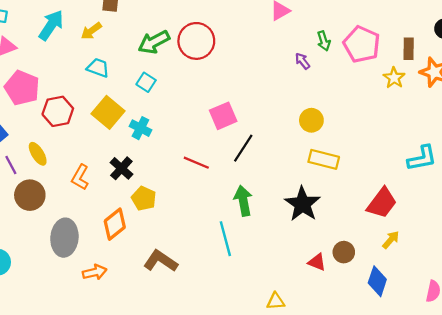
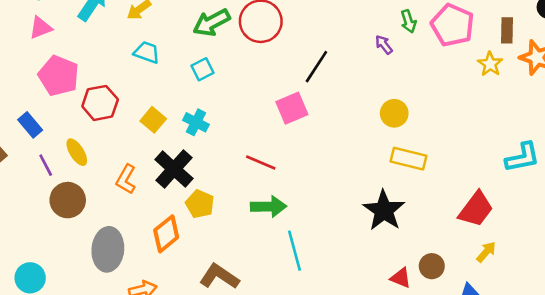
cyan square: (146, 82) -> (202, 69), turned 30
yellow square: (108, 112) -> (153, 120), moved, size x0.7
black line: (243, 148) -> (316, 67), moved
black cross: (121, 168) -> (174, 169), size x1.4
green arrow: (243, 201) -> (269, 207), moved, turned 100

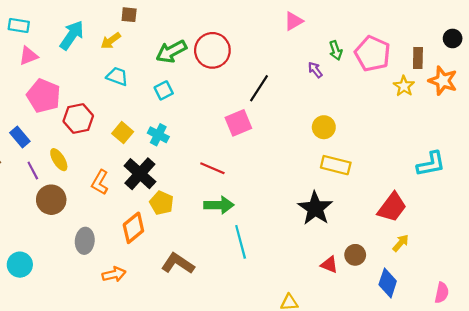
gray ellipse: (108, 249) -> (85, 241), size x0.7

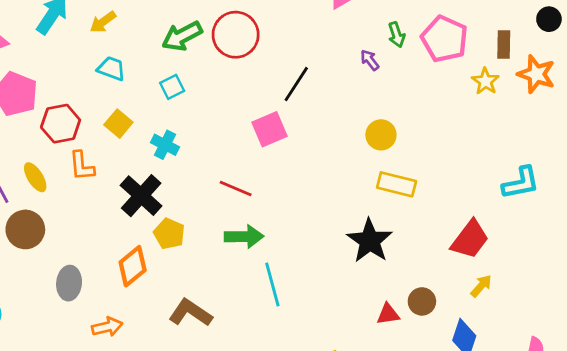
yellow square: (123, 133) -> (118, 124), moved
orange L-shape: (100, 182) -> (82, 166), moved, turned -35
red triangle: (329, 265) -> (388, 314), turned -30

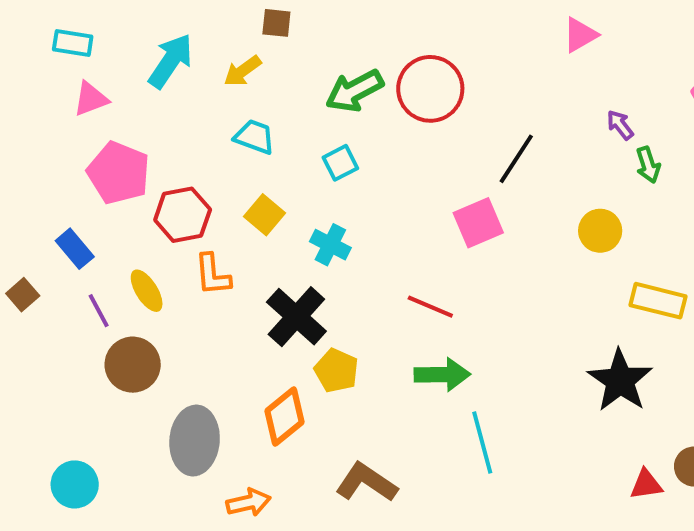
green arrow: (397, 35) -> (648, 165), moved
yellow circle: (381, 135) -> (600, 231), moved
gray ellipse: (69, 283) -> (195, 441), size x1.4

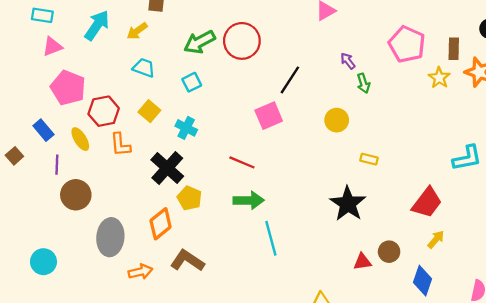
yellow ellipse: (147, 291) -> (80, 139), moved
yellow rectangle: (658, 301) -> (369, 159), size x0.6
purple line: (99, 311) -> (57, 165), turned 30
brown L-shape: (366, 482) -> (187, 261), moved

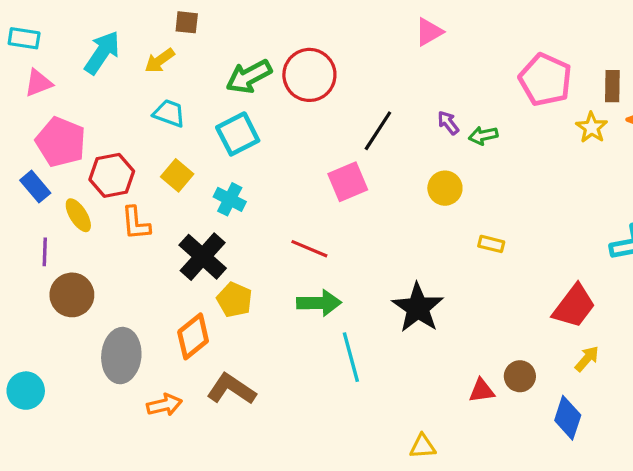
purple arrow: (348, 61) -> (448, 123), moved
cyan square: (192, 82) -> (238, 134), size x1.5
green arrow: (363, 83) -> (483, 136), turned 96
blue rectangle: (43, 130) -> (35, 187), moved
black star: (348, 204) -> (418, 308), moved

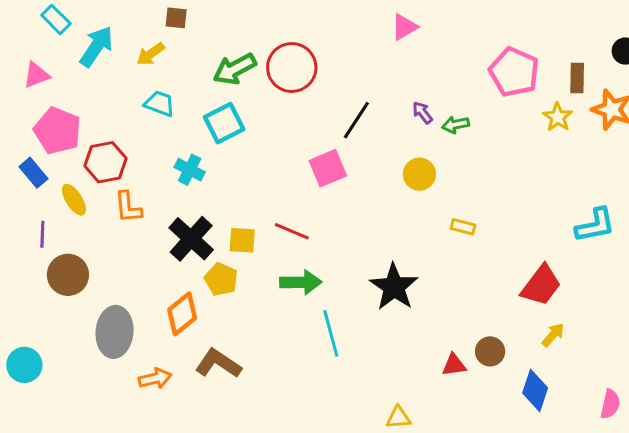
cyan rectangle: (24, 38) -> (56, 19), moved, turned 36
yellow square: (177, 175) -> (242, 240), moved, turned -36
cyan cross: (230, 199) -> (190, 170), moved

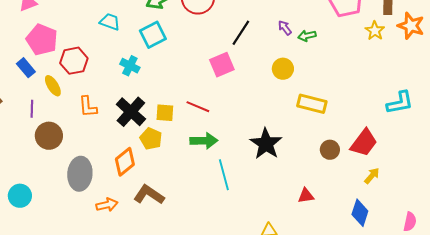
orange L-shape: (128, 207) -> (88, 107), moved
yellow rectangle: (463, 227) -> (312, 104), size x1.8
brown circle: (490, 351) -> (330, 150), moved

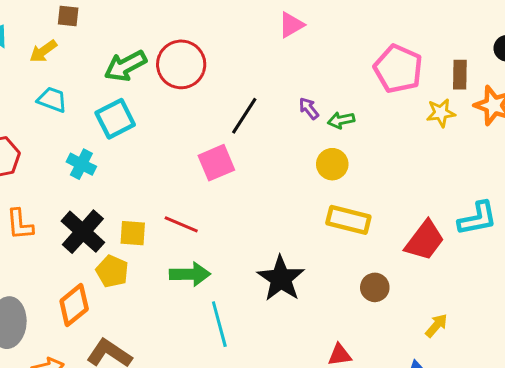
yellow star: (375, 31) -> (441, 113), turned 30
yellow circle: (283, 69) -> (332, 164), moved
red trapezoid: (364, 143) -> (425, 240), moved

